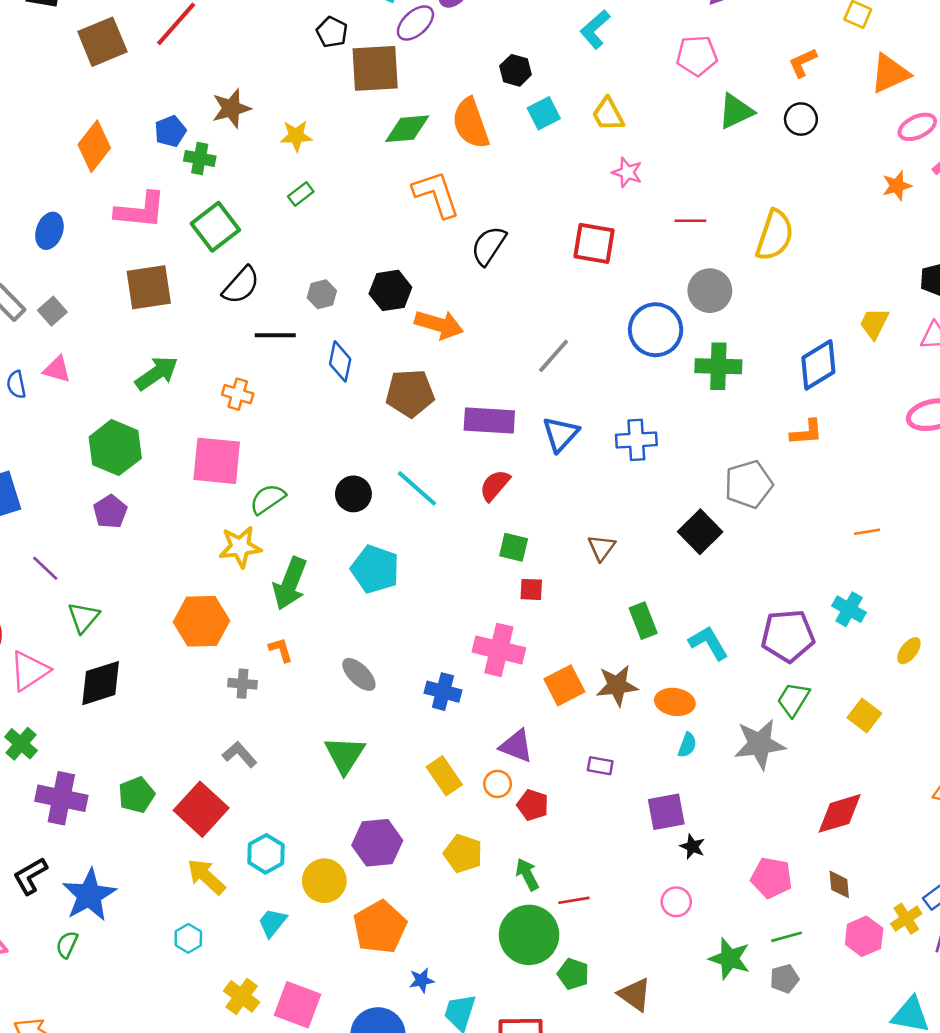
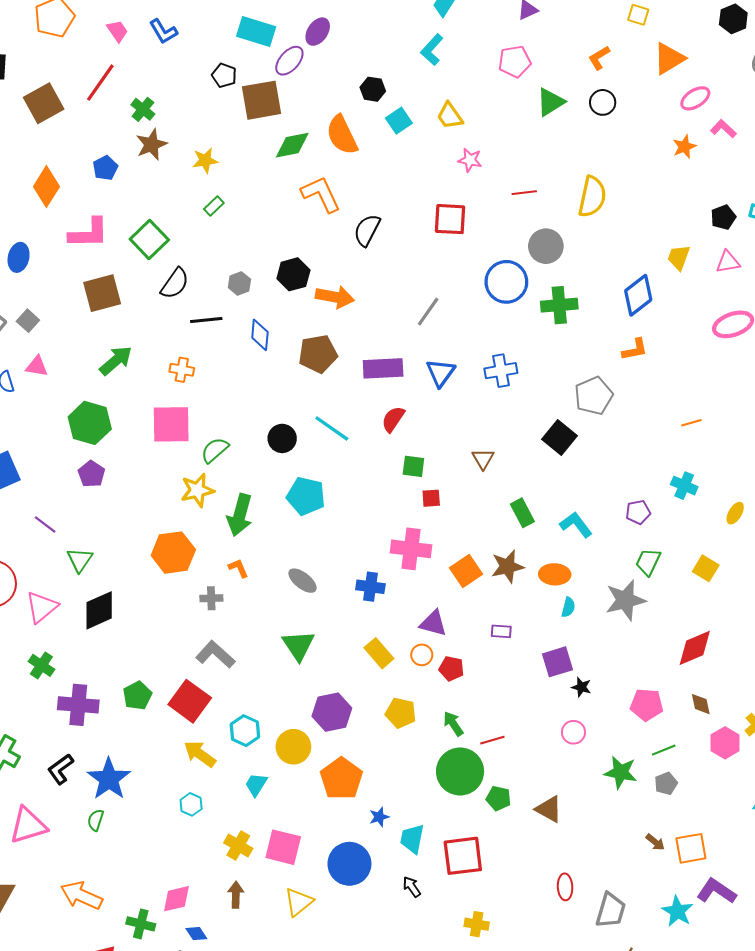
green cross: (200, 158) -> (143, 109), moved, turned 35
purple pentagon: (788, 636) -> (638, 512), size x0.6
gray L-shape: (240, 754) -> (215, 654), size x1.4

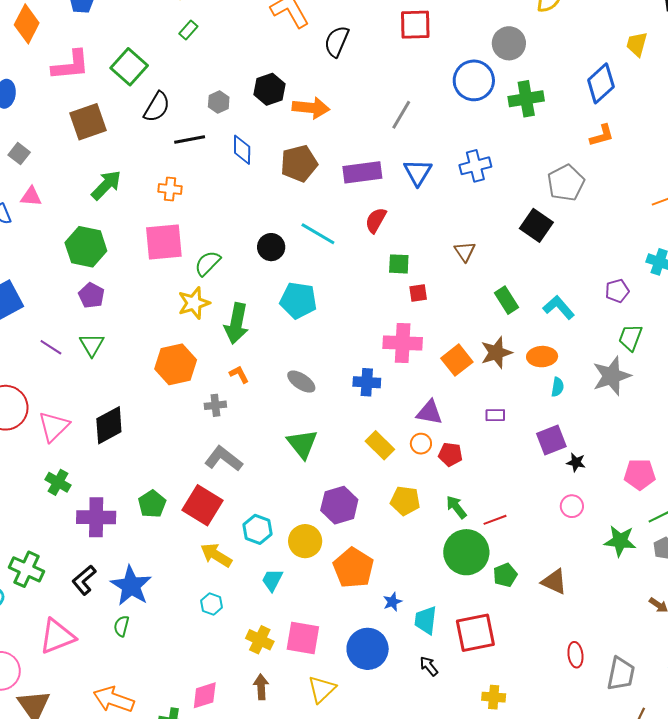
green triangle: (80, 560) -> (92, 345), moved
green pentagon: (498, 798) -> (505, 575), turned -30

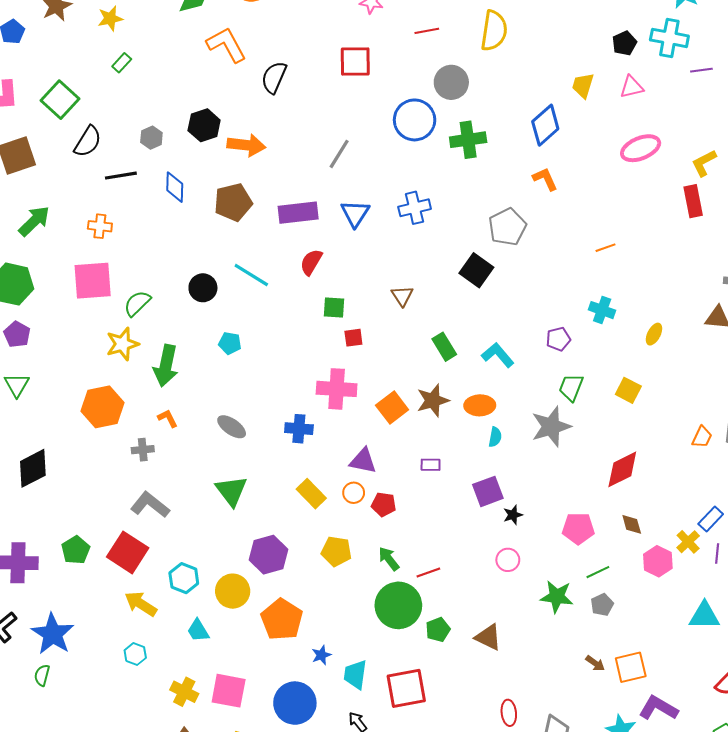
orange L-shape: (602, 136) -> (545, 179), turned -100
cyan pentagon: (298, 300) -> (230, 343), size x0.6
black star: (576, 462) -> (513, 515), turned -30
cyan trapezoid: (272, 580) -> (198, 631), turned -60

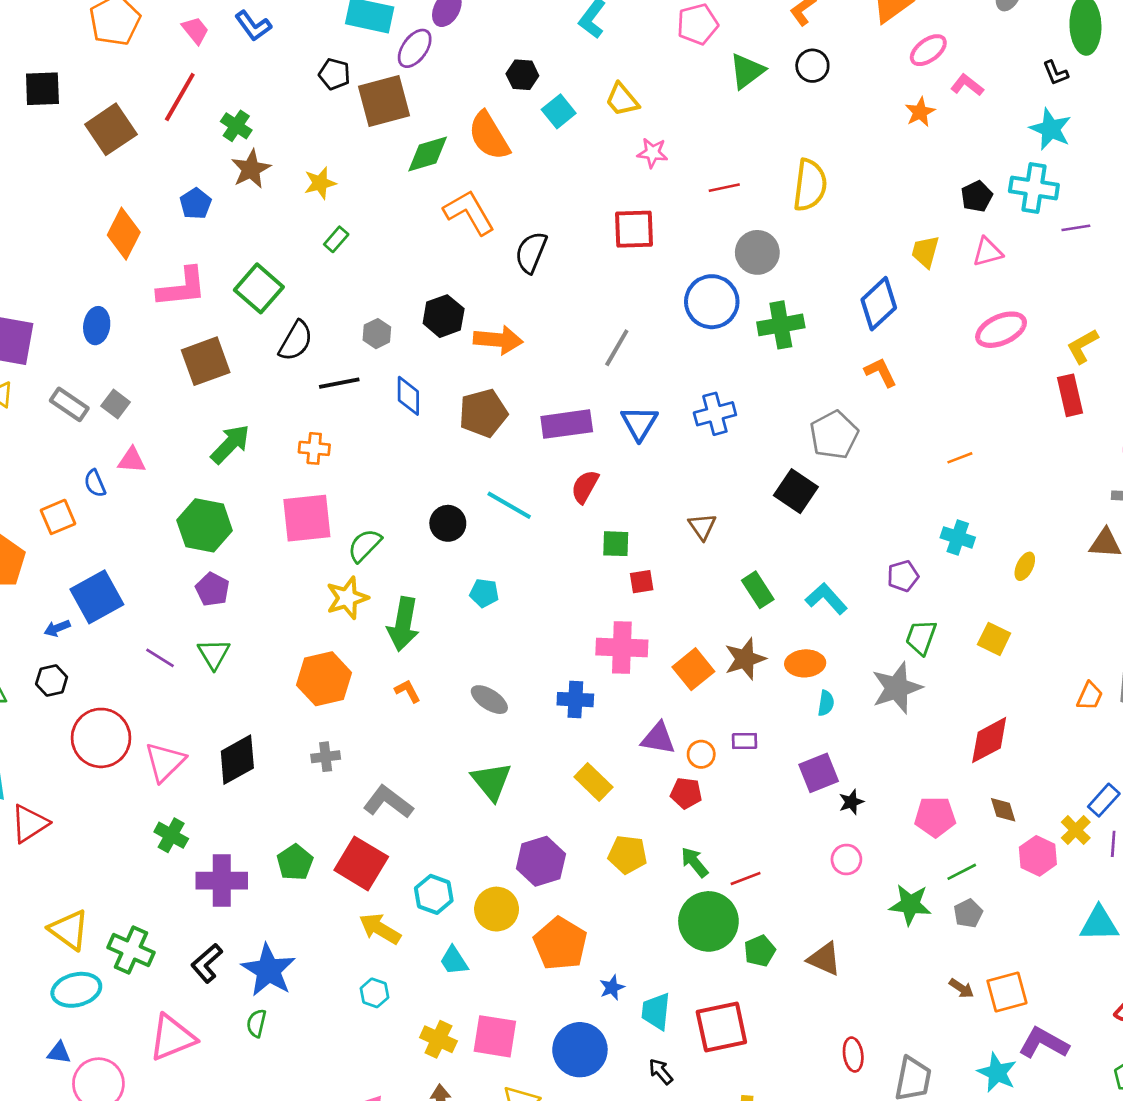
gray cross: (143, 450) -> (326, 757), moved
orange circle: (354, 493) -> (701, 754), moved

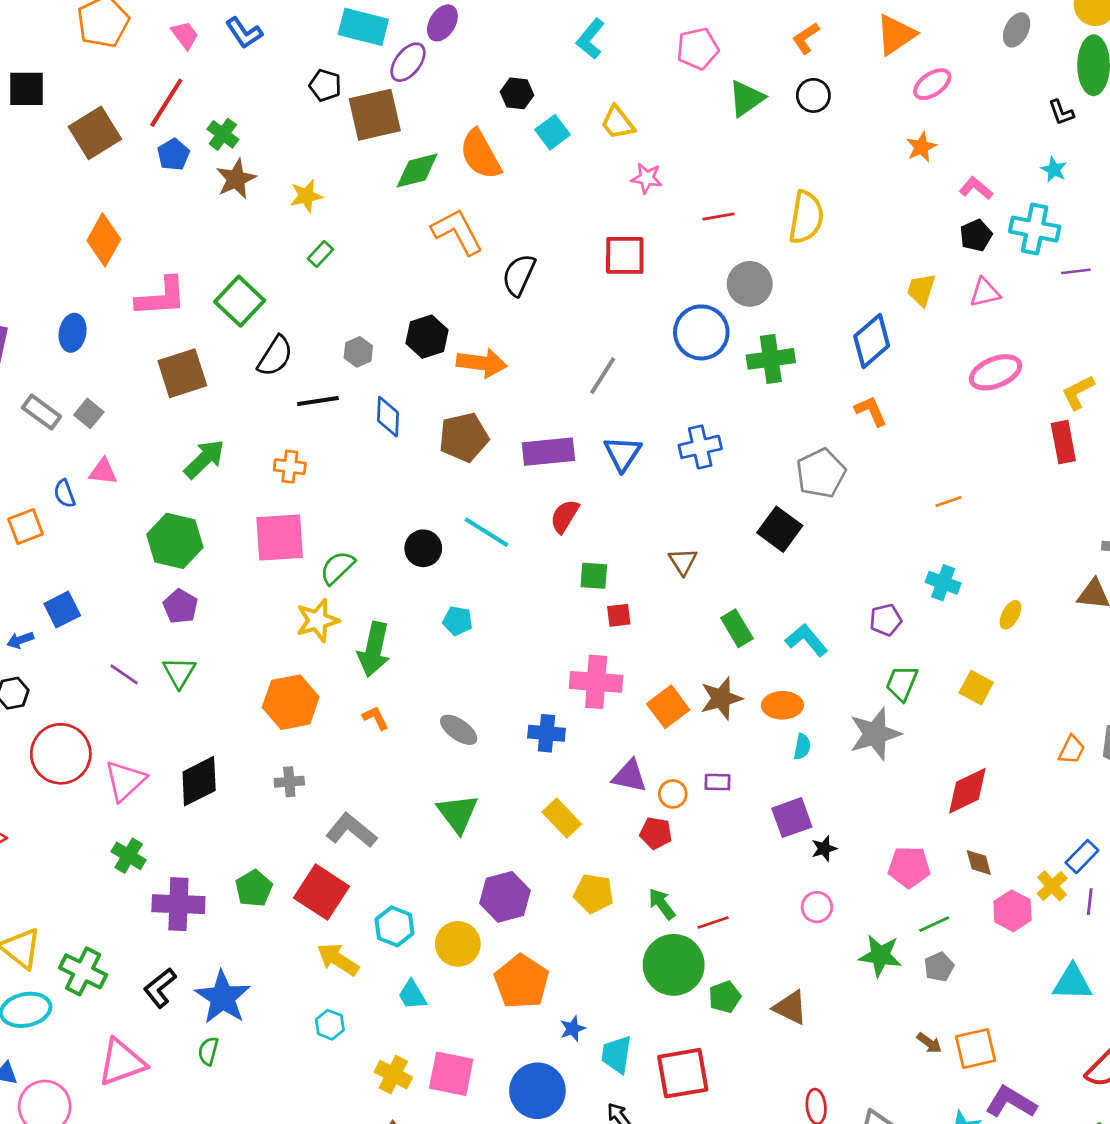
pink L-shape: (967, 85) -> (976, 188), moved
cyan star: (1051, 129) -> (1054, 170), size x0.6
blue pentagon: (196, 204) -> (173, 155), moved
blue square: (97, 597) -> (62, 610), size x0.7

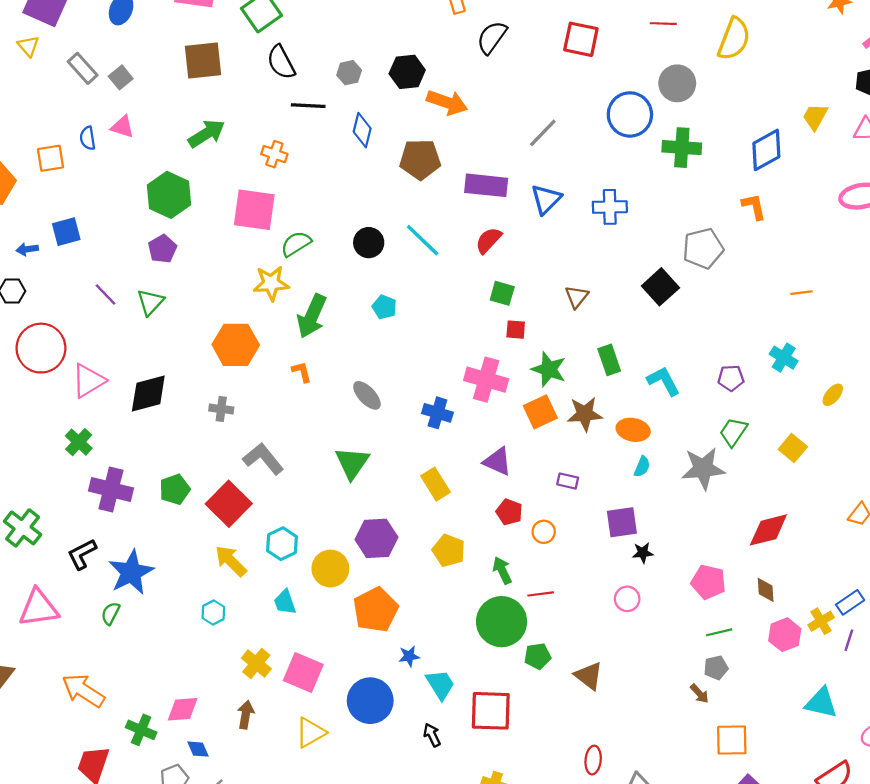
black semicircle: (275, 356) -> (281, 62), turned 108
orange circle: (673, 794) -> (544, 532), moved
green star: (880, 956) -> (549, 369), moved
brown arrow: (929, 1043) -> (699, 694), moved
cyan trapezoid: (617, 1054) -> (440, 685), turned 128

